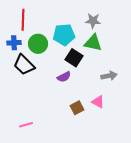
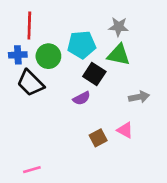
pink line: (26, 125) -> (32, 170), moved

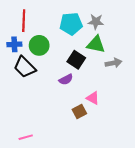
cyan pentagon: (82, 45) -> (71, 24), moved
gray arrow: (139, 97) -> (113, 63), moved
pink triangle: (125, 130) -> (93, 98), moved

